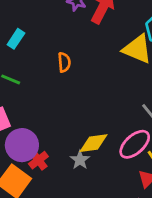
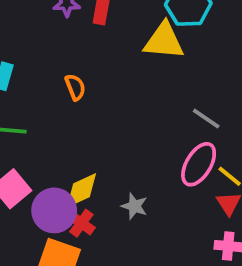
yellow diamond: (93, 143) -> (82, 190), moved

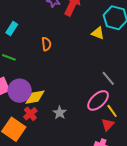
yellow triangle: (164, 41) -> (98, 33), size x0.6
purple circle: (54, 210) -> (20, 91), moved

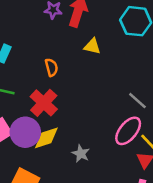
yellow triangle: (98, 33) -> (92, 46), moved
red cross: (30, 114) -> (44, 103), moved, size x1.5

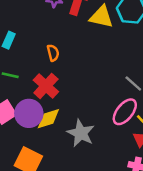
yellow triangle: (92, 46) -> (101, 17), moved, size x1.5
gray star: (81, 154) -> (81, 133), size x1.6

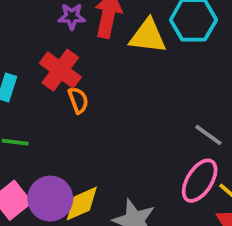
red cross: (46, 86) -> (60, 70), moved

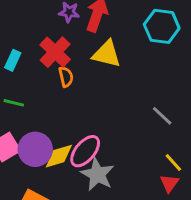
yellow triangle: (148, 36) -> (107, 54), moved
pink ellipse: (200, 181) -> (85, 151), moved

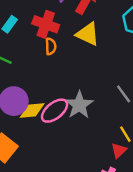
red cross: (55, 52) -> (46, 24), turned -35
gray star: (97, 174) -> (79, 105), moved

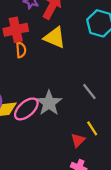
red cross: (46, 24) -> (16, 30), turned -30
red triangle: (119, 150) -> (78, 140), moved

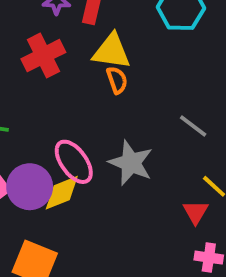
orange semicircle: (21, 50) -> (117, 80), moved
pink ellipse: (26, 109) -> (74, 162), moved, turned -70

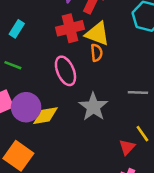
red cross: (43, 56) -> (70, 28), moved
gray line: (193, 126) -> (138, 93), turned -48
pink ellipse: (74, 162) -> (65, 71), moved

